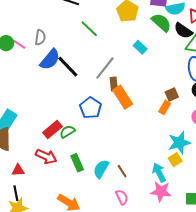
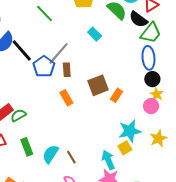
brown square: (172, 95) -> (98, 85), moved, size x1.5
orange rectangle: (123, 97) -> (66, 98), moved, size x0.7
blue pentagon: (91, 108) -> (44, 67), moved

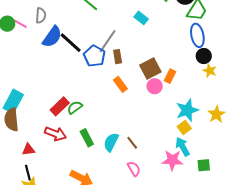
pink circle: (151, 106) -> (155, 86), moved
cyan arrow: (108, 160) -> (183, 147), moved

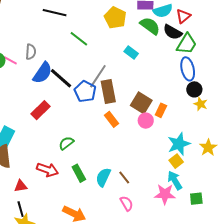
brown rectangle: (118, 57) -> (108, 92), size x1.6
brown square: (150, 68) -> (141, 103), turned -30
red rectangle: (60, 106) -> (41, 110), moved

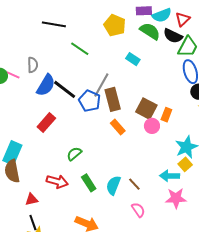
cyan arrow: (175, 180) -> (170, 176), moved, turned -54

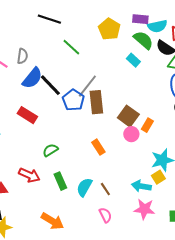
cyan rectangle: (133, 59) -> (133, 60), moved
red rectangle: (46, 123) -> (27, 115), turned 72
orange rectangle: (118, 127) -> (98, 147), moved

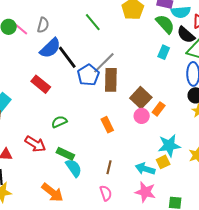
cyan rectangle: (133, 60) -> (164, 52), moved, turned 64
green rectangle: (60, 181) -> (65, 154), turned -48
cyan semicircle: (84, 187) -> (74, 168), moved, turned 108
brown line: (105, 189) -> (109, 167), turned 40

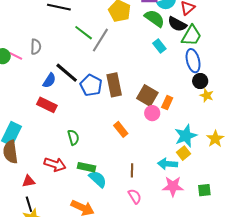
blue semicircle: (50, 48) -> (49, 81), moved, size x0.7
cyan rectangle: (164, 52) -> (159, 46), turned -48
gray line: (104, 63) -> (100, 40), moved
green semicircle: (59, 122) -> (73, 137), turned 112

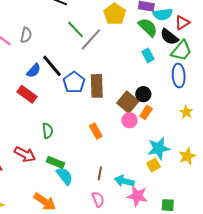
black circle: (200, 81) -> (143, 94), moved
cyan arrow: (168, 164) -> (124, 181), moved

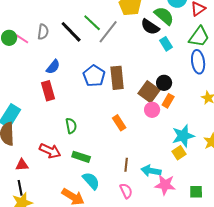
black semicircle: (169, 37) -> (150, 27), moved
black line: (52, 66) -> (71, 32), moved
red rectangle: (27, 94) -> (48, 91), turned 42
cyan semicircle: (65, 176) -> (91, 181), moved

